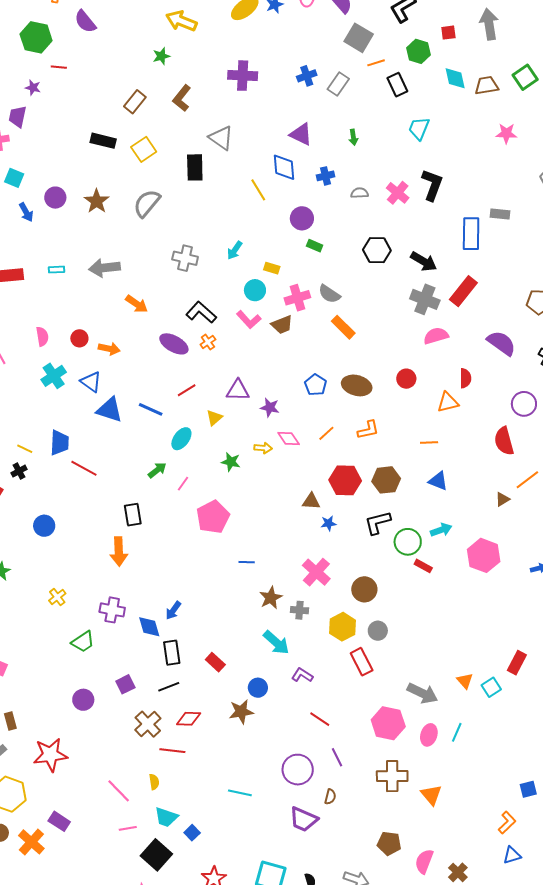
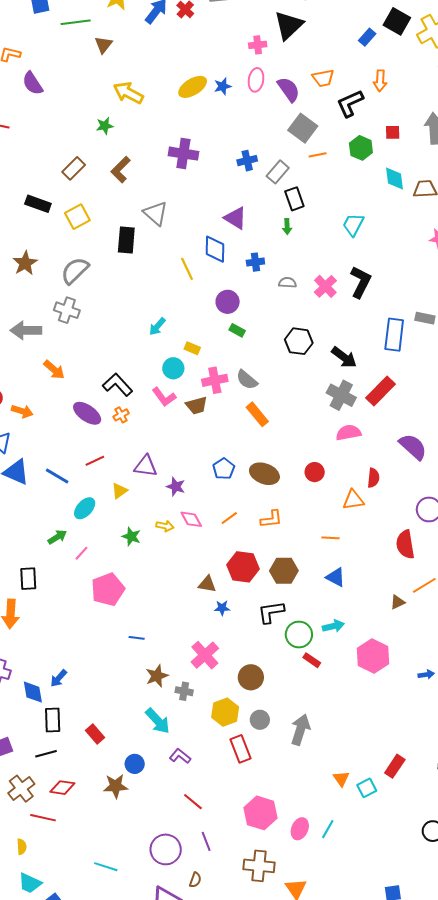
black rectangle: (397, 85) -> (294, 199), moved
gray cross: (185, 258) -> (67, 310), moved
gray arrow: (422, 693) -> (300, 730), moved, turned -104

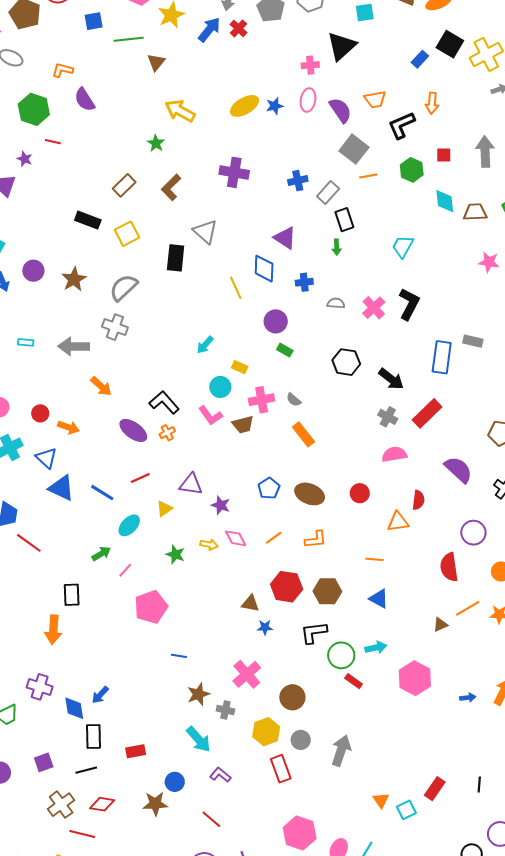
green star: (105, 126) -> (156, 143), turned -30
gray semicircle: (247, 380) -> (294, 400), size x0.7
gray cross: (341, 395) -> (388, 417), size x0.7
red rectangle: (95, 734) -> (136, 751), turned -60
red line: (193, 802) -> (211, 819), moved

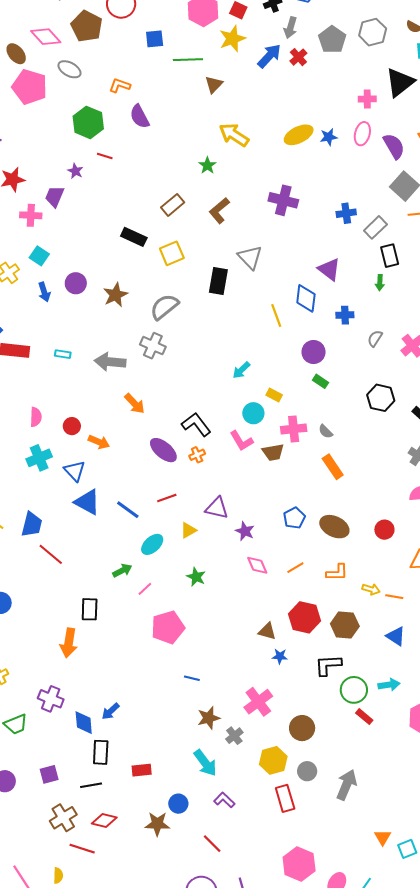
gray semicircle: (336, 303) -> (375, 338), turned -66
yellow arrow: (209, 545) -> (371, 589), moved
gray cross: (225, 710) -> (234, 736), turned 36

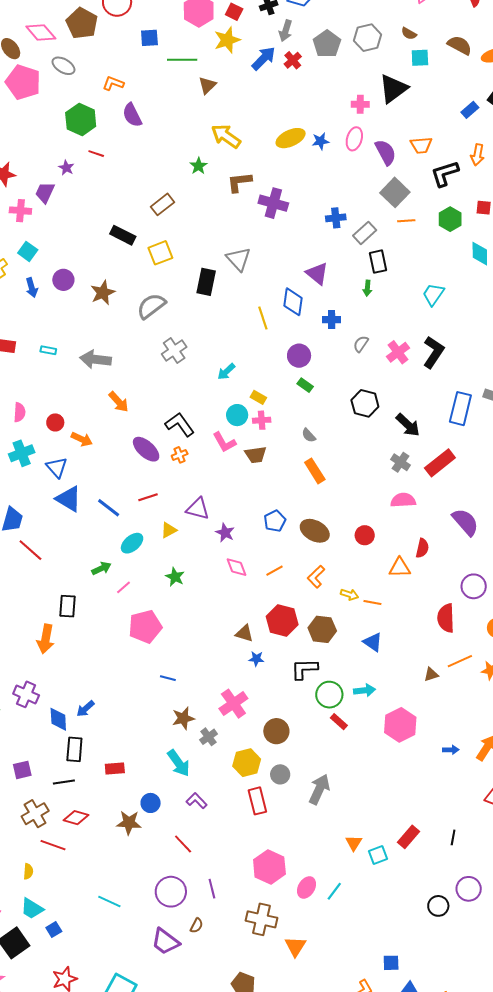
brown L-shape: (219, 211) -> (239, 182), moved, turned 32
gray cross: (153, 346) -> (174, 350), moved, turned 30
pink cross: (294, 429) -> (262, 420), moved, size x0.7
orange L-shape: (337, 572) -> (316, 577), turned 135

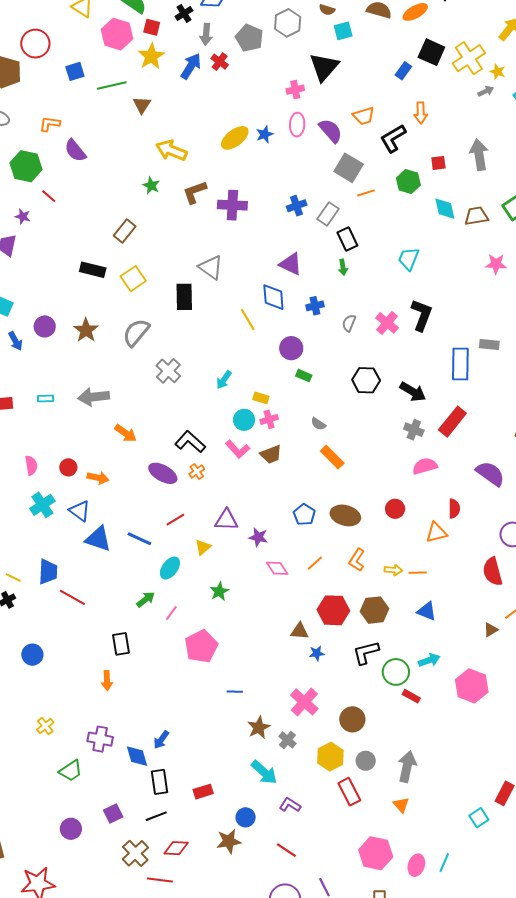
red line: (96, 154) -> (49, 196), turned 35
green star: (175, 577) -> (219, 591), turned 30
orange arrow: (46, 639) -> (107, 681), size x0.7
orange triangle: (354, 843) -> (401, 805), moved

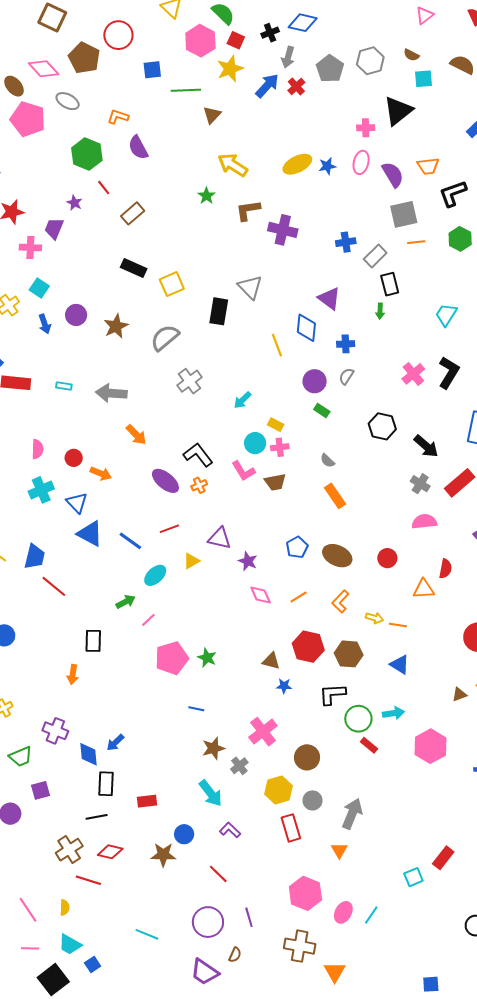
gray square: (349, 168) -> (404, 214), turned 36
brown rectangle: (125, 231) -> (133, 213), moved
gray semicircle: (349, 323) -> (346, 376), moved
green star: (219, 591) -> (207, 658), moved, turned -30
purple square: (113, 813) -> (41, 790), moved

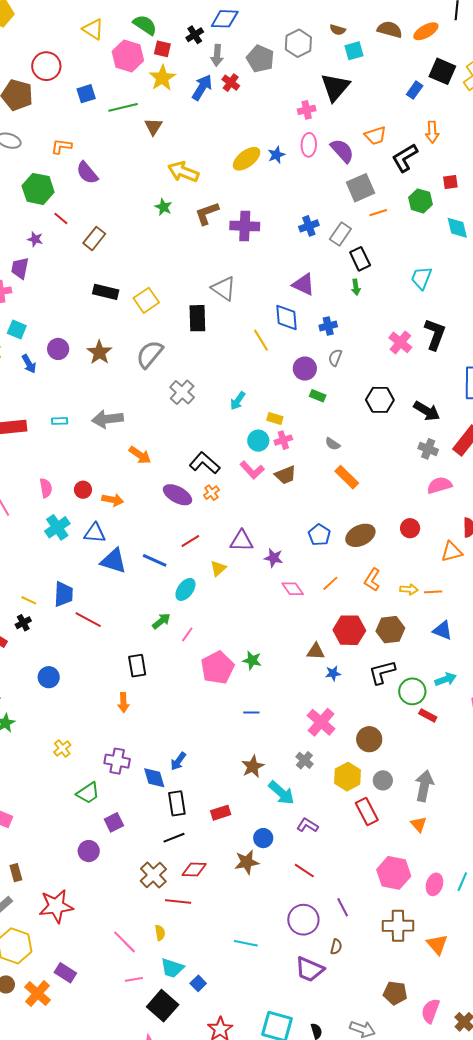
blue triangle: (77, 503) -> (95, 533), turned -30
brown ellipse: (337, 556) -> (360, 535), turned -40
brown star: (213, 748) -> (253, 767), moved

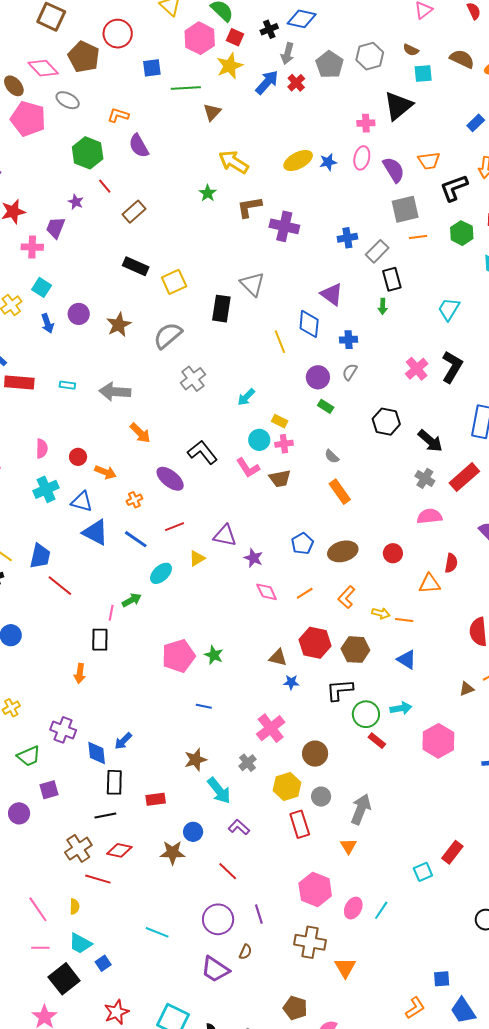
orange cross: (211, 493) -> (134, 500), moved
pink line: (187, 634) -> (111, 613), moved, turned -35

